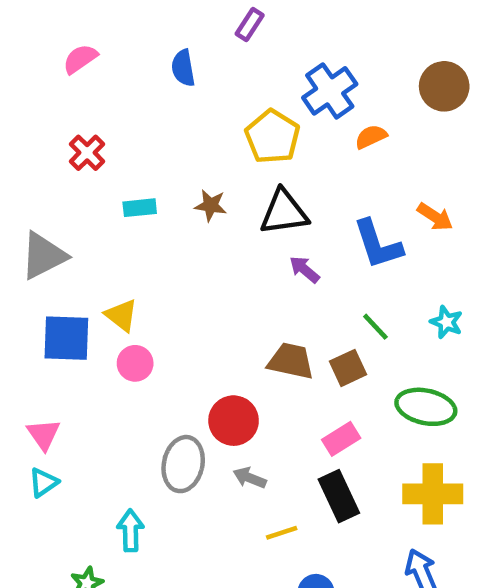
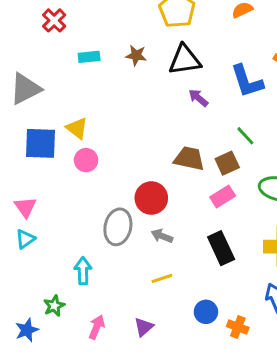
pink rectangle: (341, 439) -> (223, 196), moved
yellow line: (282, 533) -> (162, 278), moved

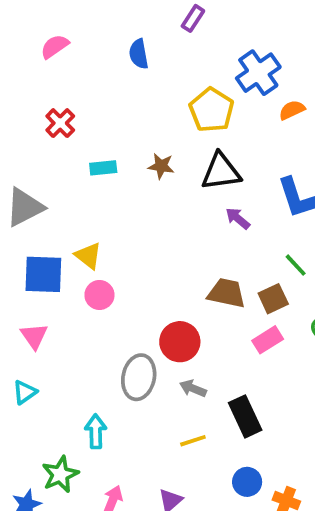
pink triangle: (25, 207) -> (34, 336), moved
black rectangle: (221, 248) -> (245, 416), moved
green star: (54, 306) -> (60, 474), size x1.4

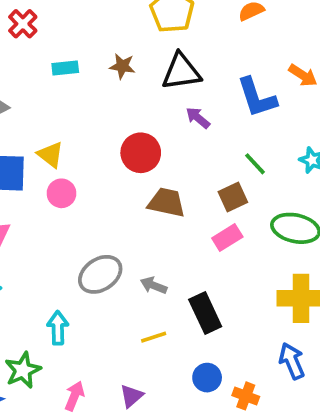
brown trapezoid: (227, 293) -> (167, 203), moved
red circle: (180, 342) -> (141, 153), moved
gray ellipse: (139, 377) -> (100, 274), turned 45

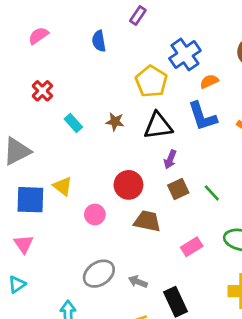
cyan rectangle: (65, 68) -> (73, 123), turned 54
blue L-shape: (257, 97) -> (202, 116), moved
purple arrow: (198, 118) -> (170, 159), turned -108
pink circle: (61, 193) -> (95, 214), moved
brown square: (233, 197) -> (178, 189), moved

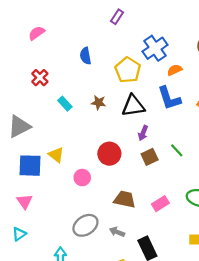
blue semicircle: (99, 41) -> (85, 56), moved
green line: (212, 193) -> (177, 150), moved
brown trapezoid: (147, 221) -> (125, 199), moved

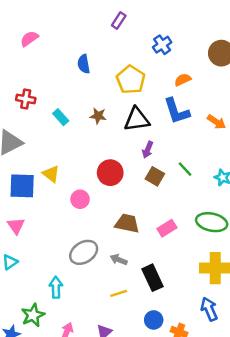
blue cross: (155, 48) -> (162, 45), moved, size x0.7
red cross: (40, 78) -> (26, 99), moved, turned -35
brown square: (150, 157) -> (155, 176), turned -35

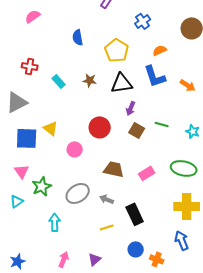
green line: (185, 169) -> (162, 124), turned -32
green star: (33, 315) -> (42, 186), moved

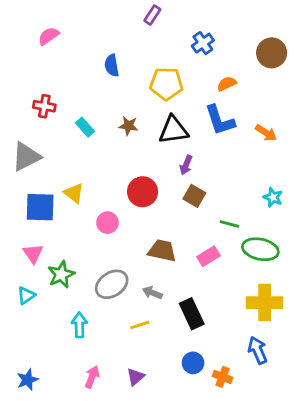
yellow pentagon: (117, 50) -> (166, 84), turned -30
green line: (162, 124) -> (230, 224), moved
yellow line: (107, 227) -> (140, 325), moved

